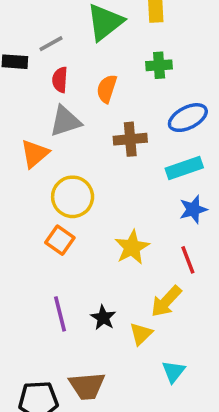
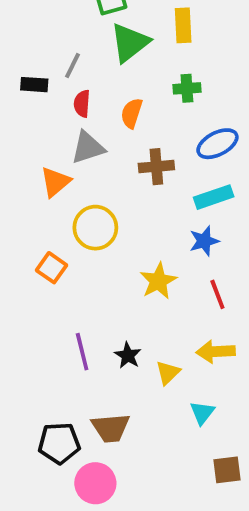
gray line: (51, 44) -> (72, 65), turned -35
blue star: (193, 209) -> (204, 241), moved
orange square: (60, 240) -> (51, 268), moved
yellow arrow: (166, 301) -> (216, 352), moved, turned 44

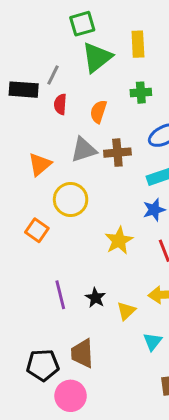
black rectangle: (34, 85) -> (24, 90), size x1.4
gray triangle: (88, 147) -> (84, 150), moved
brown trapezoid: (111, 428) -> (82, 353), turned 92

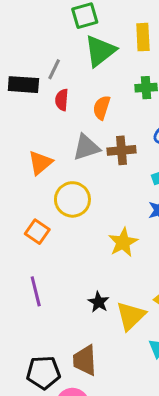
purple line: (60, 295) -> (36, 291), moved
yellow triangle: (126, 311) -> (131, 316), size x1.5

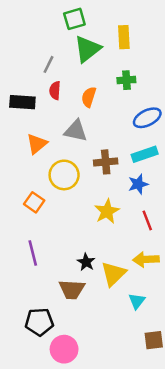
black rectangle: (23, 85) -> (22, 102), moved
gray triangle: (86, 147) -> (76, 131), turned 30
brown cross: (122, 150) -> (106, 162), moved
brown trapezoid: (85, 360) -> (72, 289), moved, turned -84

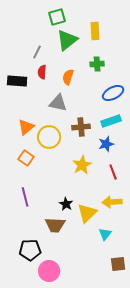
orange triangle: (37, 144) -> (26, 127), moved

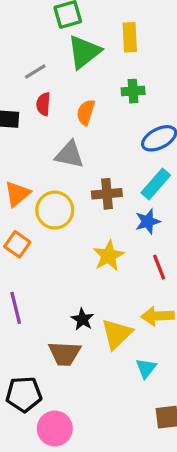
gray line: (37, 52) -> (35, 71), turned 32
cyan rectangle: (111, 121) -> (156, 184), turned -30

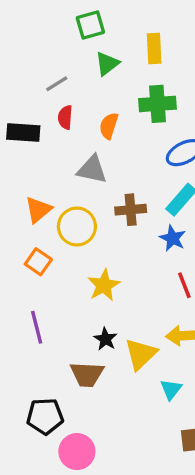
green triangle: (84, 52) -> (107, 64), size x0.7
green cross: (133, 91) -> (158, 104), size x1.5
blue star: (148, 221) -> (173, 238), turned -30
yellow star: (109, 256) -> (104, 285), moved

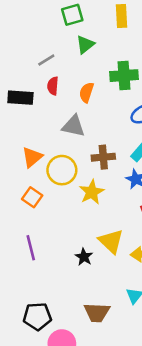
yellow rectangle: (154, 49) -> (121, 16), moved
yellow star: (104, 285) -> (92, 192), moved
yellow triangle: (141, 354) -> (111, 241), moved, turned -32
brown trapezoid: (87, 374) -> (97, 312), moved

